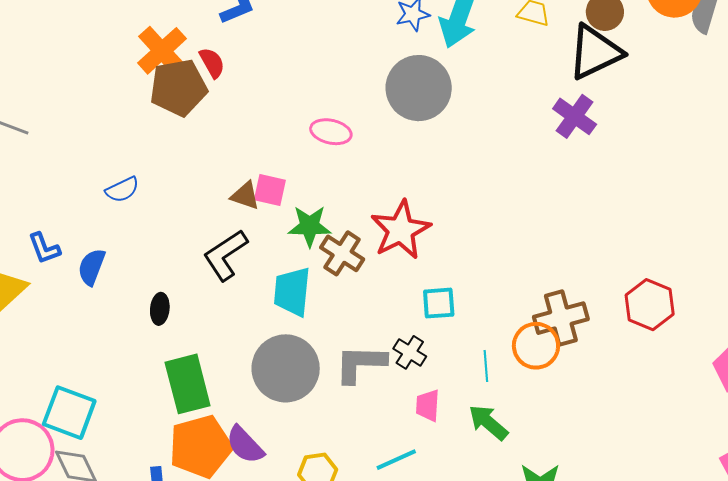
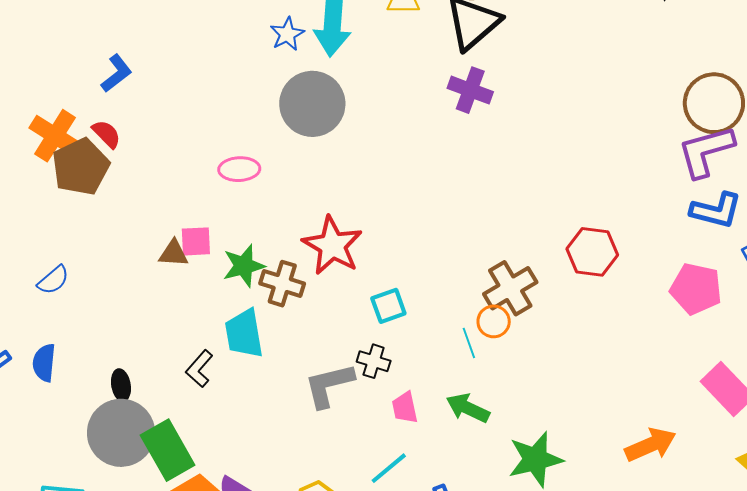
black L-shape: (225, 255) -> (199, 369), moved, size x0.7
orange circle: (536, 346) -> (494, 321), size x0.7
cyan line: (486, 366) -> (469, 343), moved
gray circle: (286, 368) -> (121, 433), moved

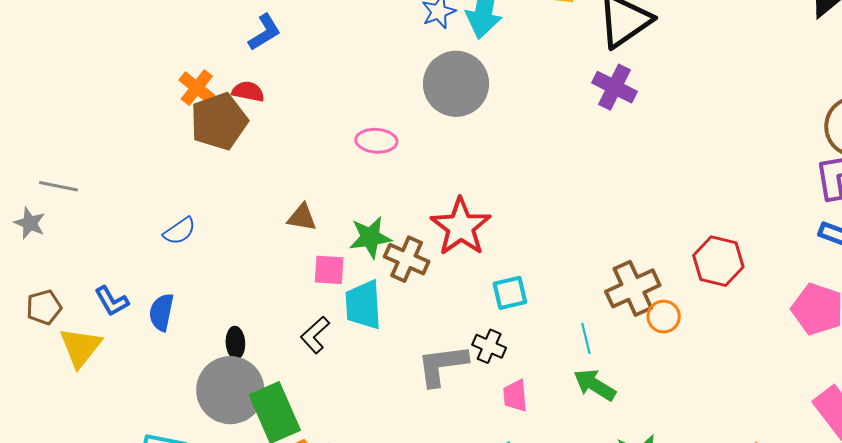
red semicircle: (106, 134) -> (248, 91), turned -40
orange cross: (55, 136) -> (197, 88), size x0.7
pink square: (196, 241) -> (329, 270), moved
orange circle: (494, 321) -> (664, 317), moved
green arrow: (468, 408) -> (595, 385), moved

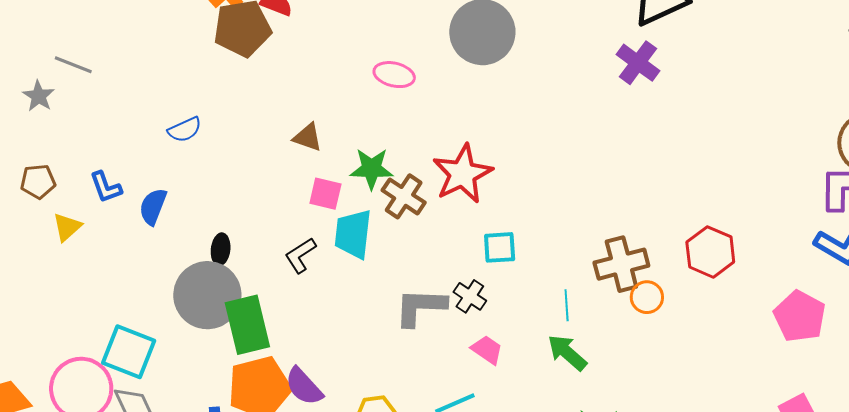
yellow triangle: (80, 347) -> (67, 227), size x0.7
pink trapezoid: (515, 396) -> (487, 350), turned 120

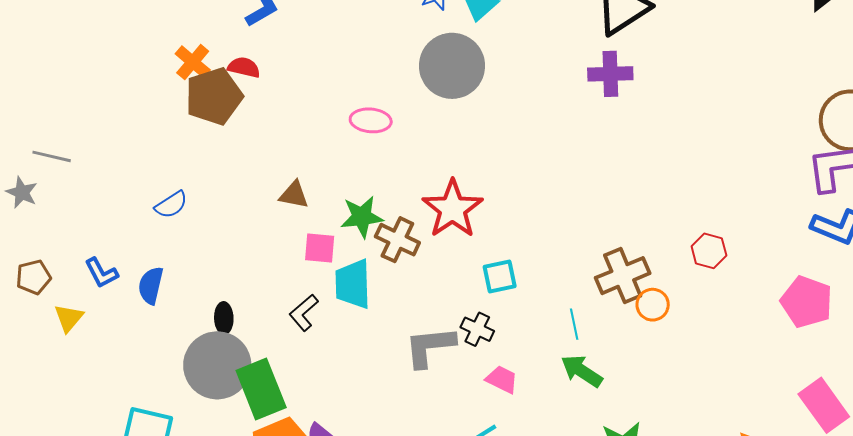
purple cross: (638, 63) -> (610, 74), turned -30
red hexagon: (710, 252) -> (709, 251), size x0.7

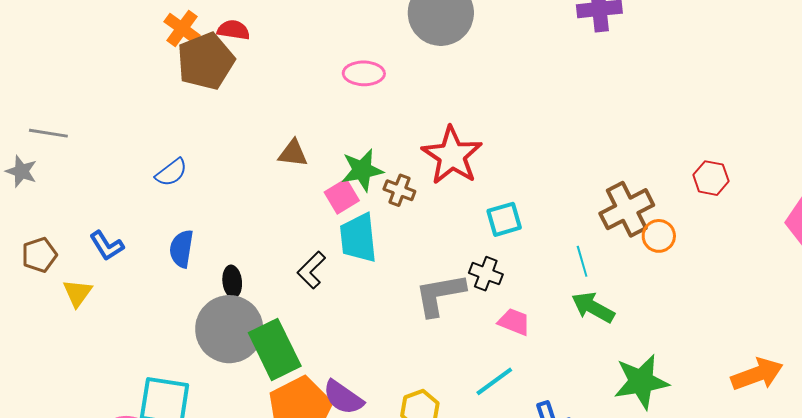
brown cross: (397, 240) -> (399, 190), size x0.7
pink square: (320, 248) -> (342, 196), moved, turned -32
blue semicircle: (151, 285) -> (181, 249), moved

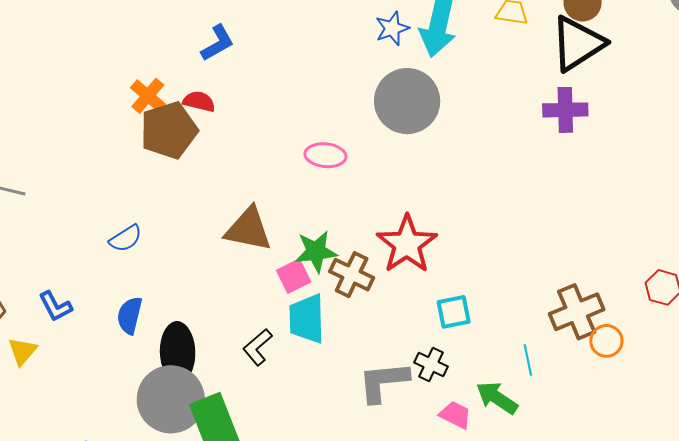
brown triangle: (293, 153) -> (248, 229), size x1.6
brown cross: (399, 190) -> (352, 275), size x1.4
black ellipse: (232, 282) -> (178, 352), size x1.8
green arrow: (593, 307) -> (497, 398), moved

